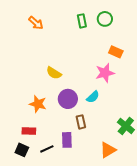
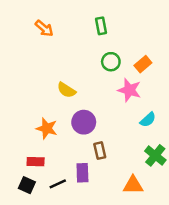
green circle: (105, 19) -> (111, 62), moved
orange rectangle: (116, 52) -> (143, 64), turned -64
pink star: (105, 73) -> (129, 90), turned 30
cyan semicircle: (93, 97) -> (148, 120), moved
orange triangle: (108, 150) -> (133, 185), turned 30

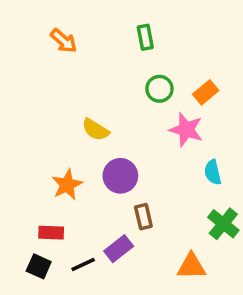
cyan semicircle: (148, 120) -> (213, 172), turned 119
orange star: (47, 128) -> (67, 185), turned 30
purple rectangle: (82, 173) -> (119, 249), turned 54

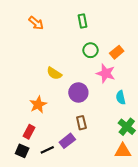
purple circle: (120, 176) -> (78, 92), moved
red rectangle: (51, 233) -> (29, 132), turned -64
orange triangle: (191, 266) -> (123, 151), moved

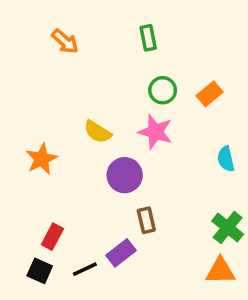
pink star: (106, 73) -> (155, 132), moved
purple circle: (78, 92) -> (125, 175), moved
cyan semicircle: (121, 98) -> (226, 159), moved
orange star: (38, 105) -> (42, 159), moved

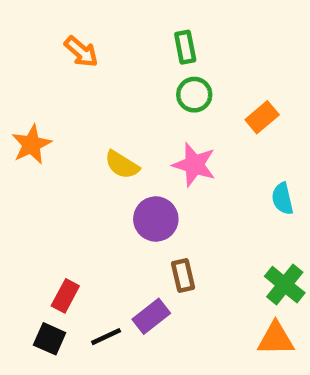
green circle: (163, 90) -> (194, 95), moved
orange star: (42, 159) -> (31, 144), moved

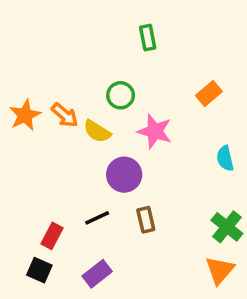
orange arrow: (81, 52) -> (65, 115), moved
green circle: (194, 95) -> (121, 95), moved
purple rectangle: (151, 316) -> (97, 274), moved
black line: (106, 337) -> (97, 218), moved
orange triangle: (276, 339) -> (220, 270), turned -48

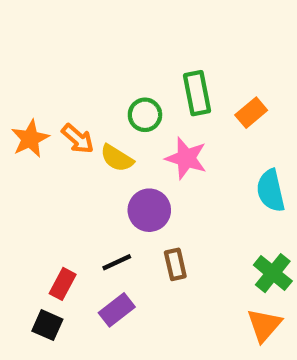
green rectangle: (148, 38) -> (197, 93), moved, size x1.4
cyan semicircle: (225, 158) -> (271, 191), size x1.4
purple rectangle: (97, 274) -> (117, 310), moved

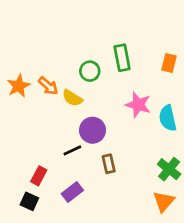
orange rectangle: (251, 113) -> (169, 63), moved, turned -36
pink star: (186, 158) -> (138, 105), moved
black line: (117, 262) -> (72, 150), moved

